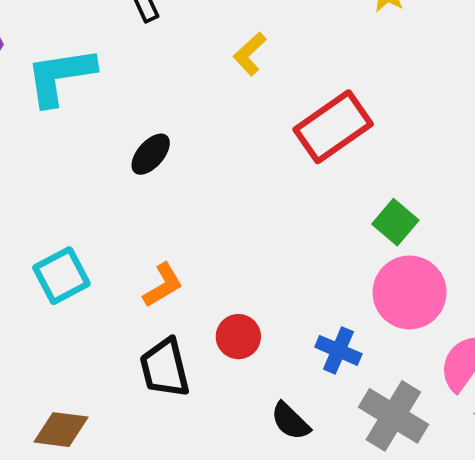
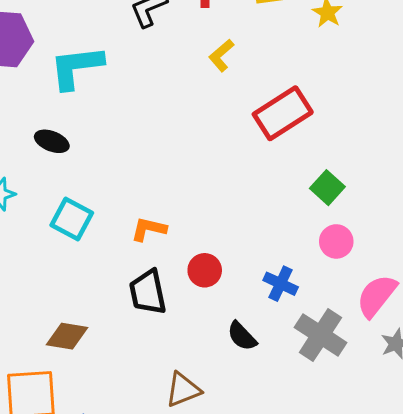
black ellipse: (151, 154) -> (52, 141), moved, turned 68
cyan square: (61, 276) -> (72, 219), turned -36
orange L-shape: (163, 285) -> (149, 229), turned -138
pink circle: (410, 292) -> (336, 241), size x0.6

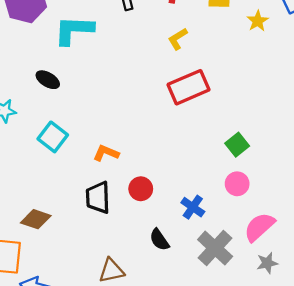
red rectangle: (283, 113) -> (189, 87), moved

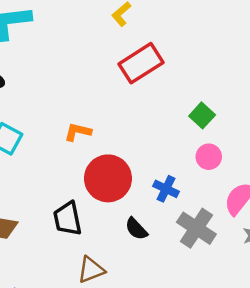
orange L-shape: (106, 153) -> (78, 132), moved
red circle: (141, 189) -> (108, 178), size x1.8
black trapezoid: (98, 198) -> (68, 219), moved

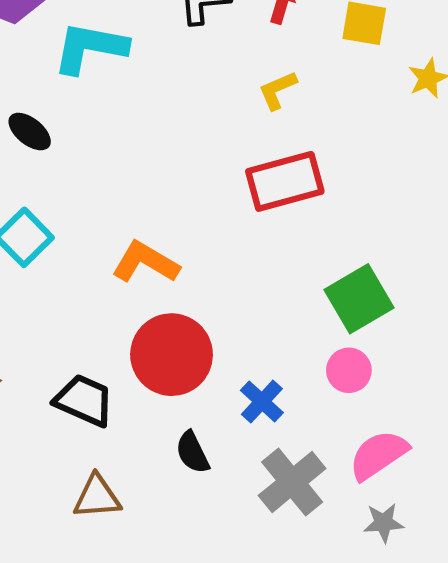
green square: (202, 115) -> (359, 299), size x1.5
orange L-shape: (78, 132) -> (145, 262), size x1.4
black trapezoid: (68, 219) -> (84, 400), turned 108

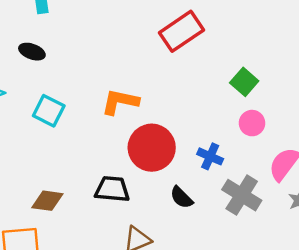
green square: (359, 299) -> (244, 82), size x0.7

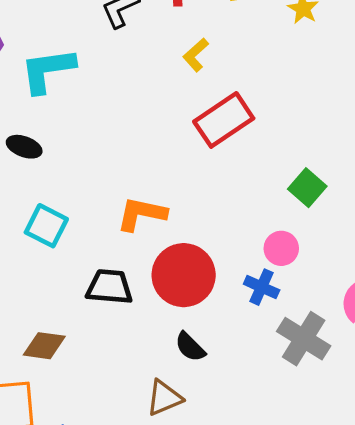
pink circle: (252, 123) -> (281, 248), moved
black trapezoid: (112, 189) -> (109, 287), moved
black semicircle: (181, 197) -> (190, 347), moved

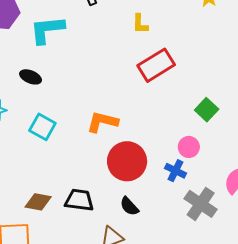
yellow L-shape: (196, 55) -> (140, 24), turned -50
black trapezoid: (109, 287) -> (79, 200), moved

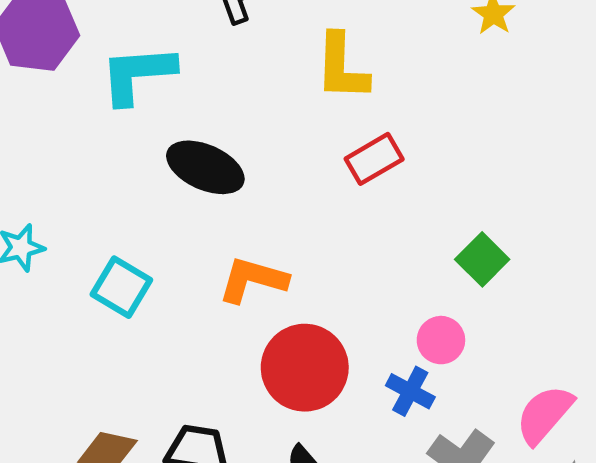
yellow L-shape: (140, 24) -> (342, 67), size x1.6
red rectangle: (156, 65) -> (374, 159), size x0.7
black ellipse: (31, 77) -> (205, 167), moved, size x1.6

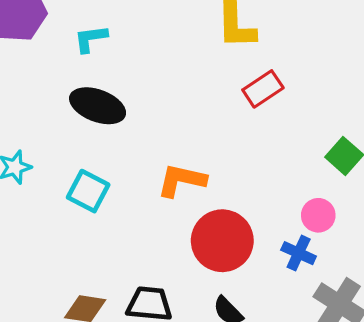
cyan L-shape: (138, 74) -> (91, 39), size x0.6
black ellipse: (205, 167) -> (98, 106), moved

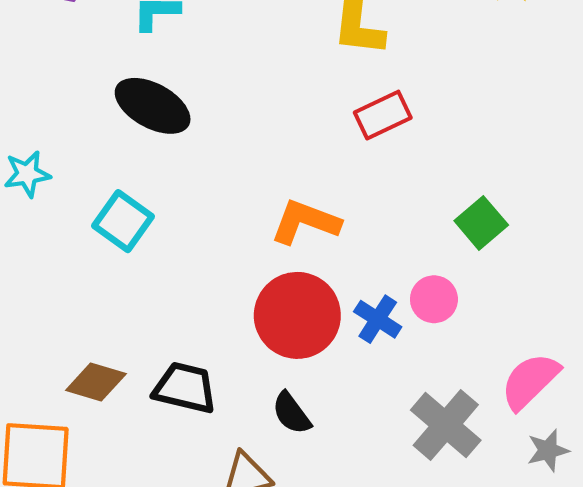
orange L-shape: (182, 180) -> (305, 222), moved
blue cross: (299, 253) -> (378, 319), moved

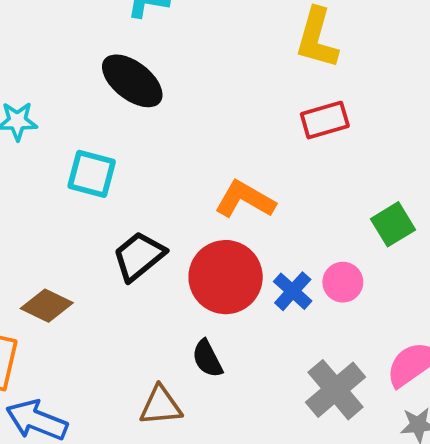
cyan square: (123, 221) -> (92, 174), turned -30
black trapezoid: (185, 388) -> (139, 256), moved, turned -62

